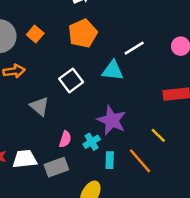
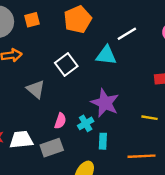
orange square: (35, 34) -> (32, 20), turned 35
yellow line: (158, 135) -> (150, 118), turned -35
orange line: (140, 161) -> (142, 156), moved, turned -52

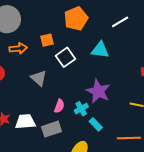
orange square: (32, 20) -> (47, 40), moved
white line: (127, 34) -> (120, 22), moved
cyan rectangle: (103, 141) -> (96, 124), turned -48

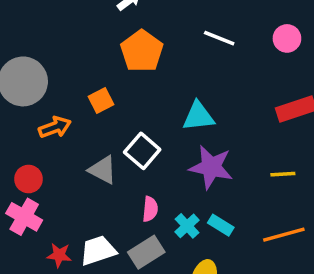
white line: (120, 22) -> (219, 38), turned 66
cyan triangle: (100, 50) -> (198, 116), moved
white square: (65, 57) -> (142, 151), moved
cyan cross: (81, 109) -> (187, 226), moved

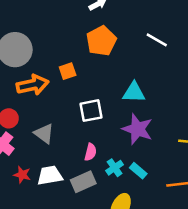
orange arrow: (55, 127) -> (33, 85), size x1.4
white square: (142, 151) -> (91, 111), turned 30
gray triangle: (103, 170) -> (44, 134), moved

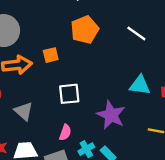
cyan triangle: (134, 92) -> (140, 85), moved

